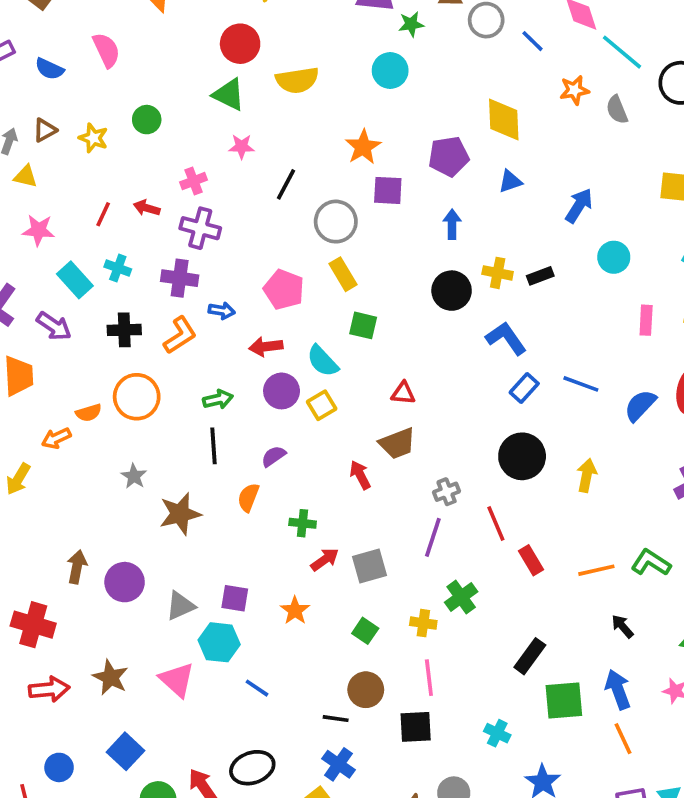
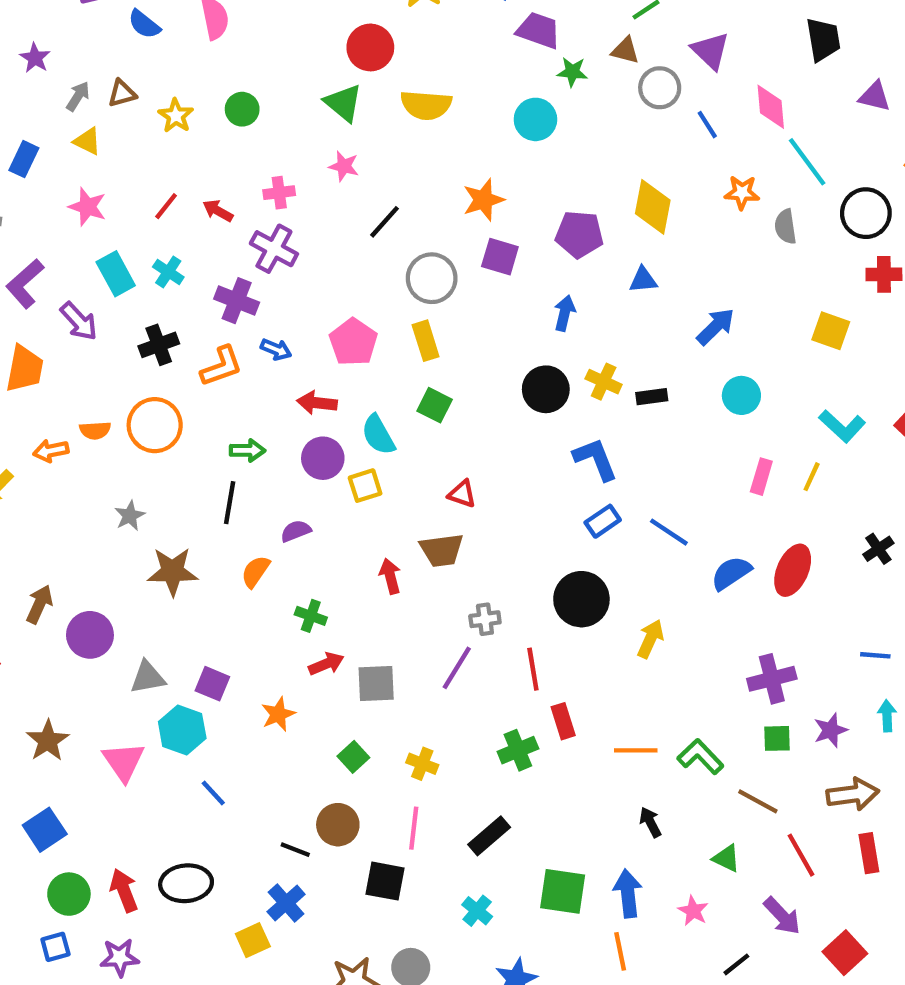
black cross: (124, 330) -> (159, 345), turned -32
green cross: (461, 597) -> (518, 750), moved
black rectangle: (530, 656) -> (489, 836), moved

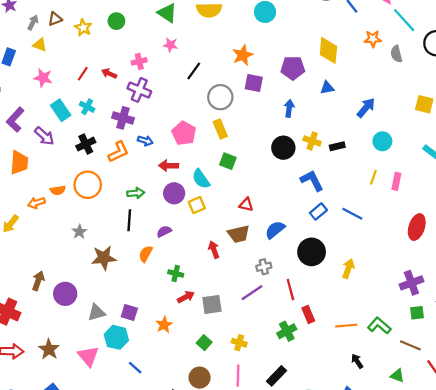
yellow line: (812, 477) -> (373, 177), moved
blue semicircle: (731, 573) -> (275, 230), moved
purple line: (457, 668) -> (252, 293), turned 30

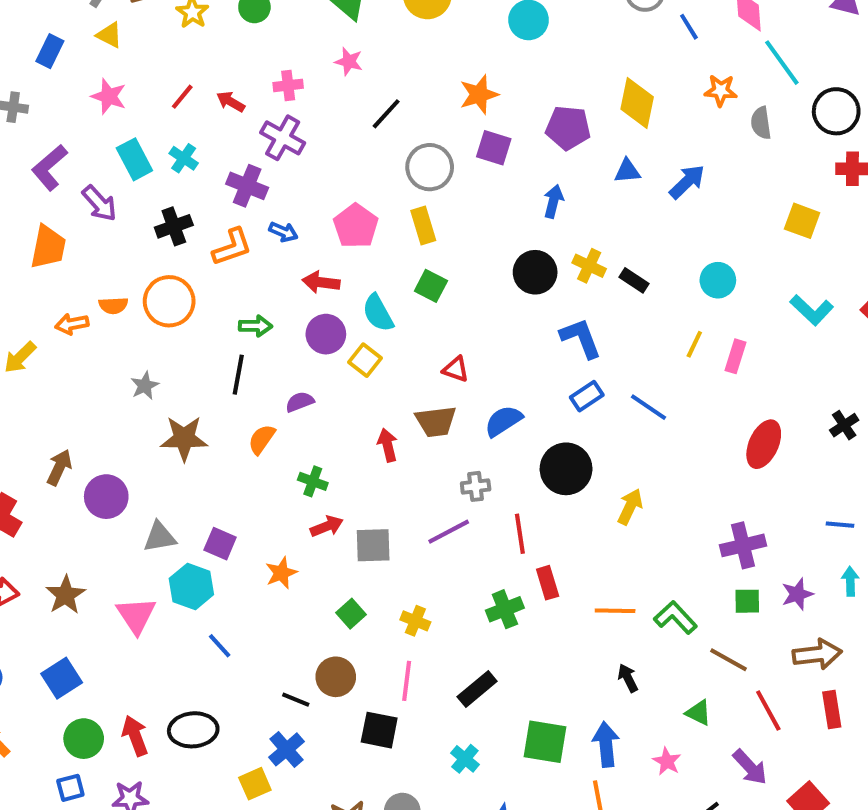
blue arrow: (366, 108) -> (687, 182), moved
black rectangle: (337, 146) -> (634, 280), turned 40
yellow square: (197, 205) -> (365, 360), turned -35

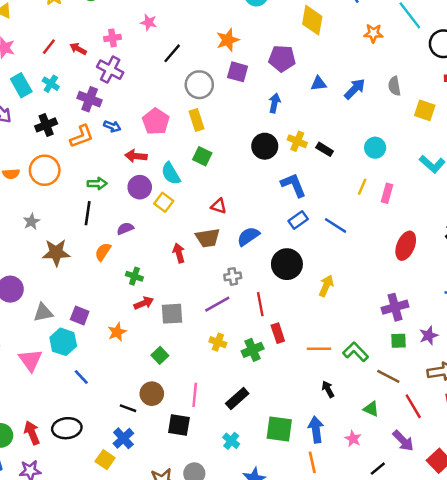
yellow diamond: (637, 103) -> (312, 20), moved
gray semicircle: (761, 123) -> (394, 86), moved
yellow cross: (415, 621) -> (218, 342), moved
yellow square: (255, 784) -> (105, 460), turned -30

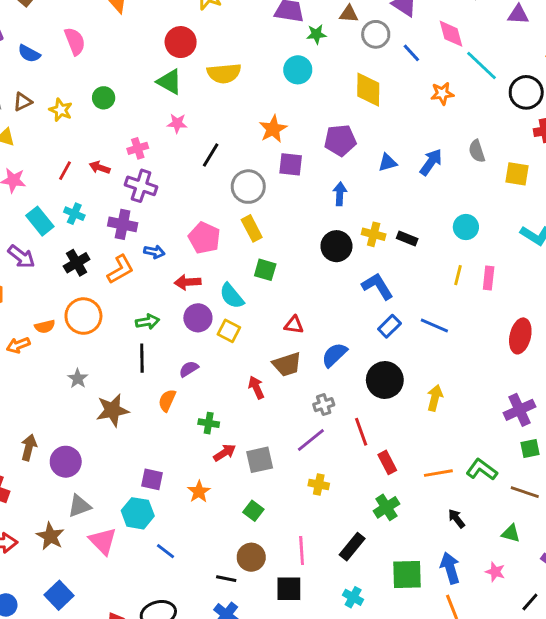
gray triangle: (43, 313) -> (79, 506), moved
green cross: (253, 350) -> (386, 507), moved

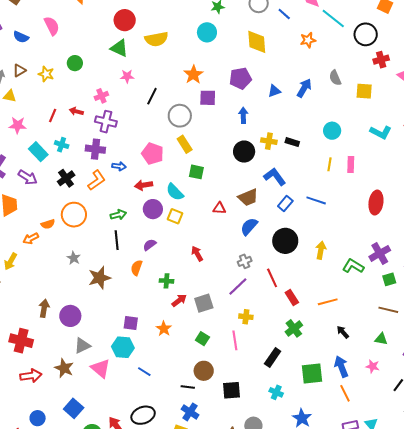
brown trapezoid: (287, 364) -> (248, 197), moved
green L-shape: (482, 470) -> (353, 266), moved
pink line: (302, 550) -> (235, 340), moved

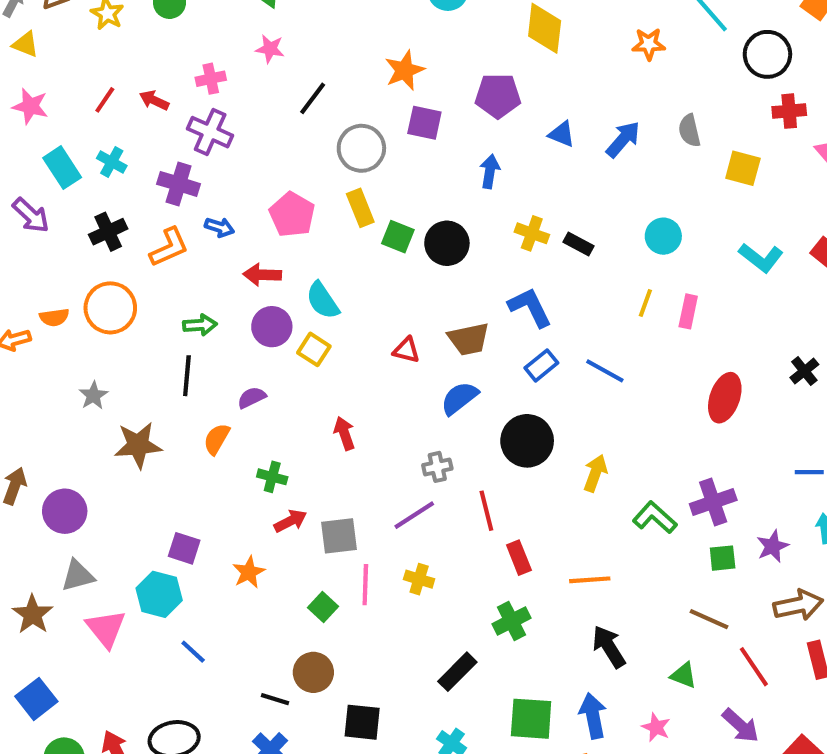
blue triangle: (274, 91) -> (562, 134), turned 32
black circle: (244, 152) -> (447, 243), moved
green square: (196, 172) -> (398, 237), moved
black arrow: (343, 332) -> (609, 647), size x1.5
pink line: (235, 340) -> (365, 585), moved

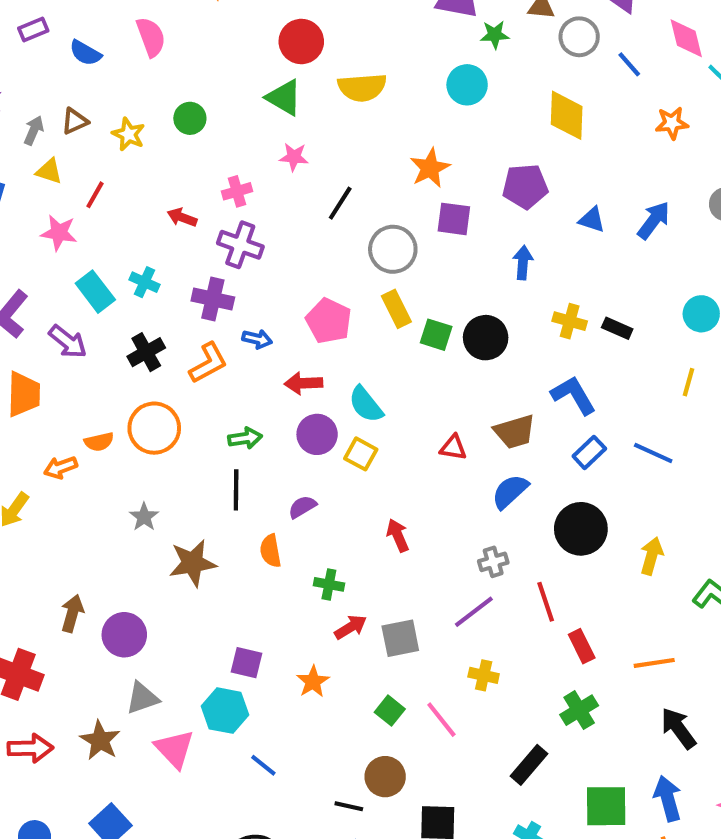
red line: (105, 100) -> (95, 195), moved
orange semicircle: (217, 439) -> (270, 551), turned -36
pink line: (365, 585) -> (441, 720), moved, turned -36

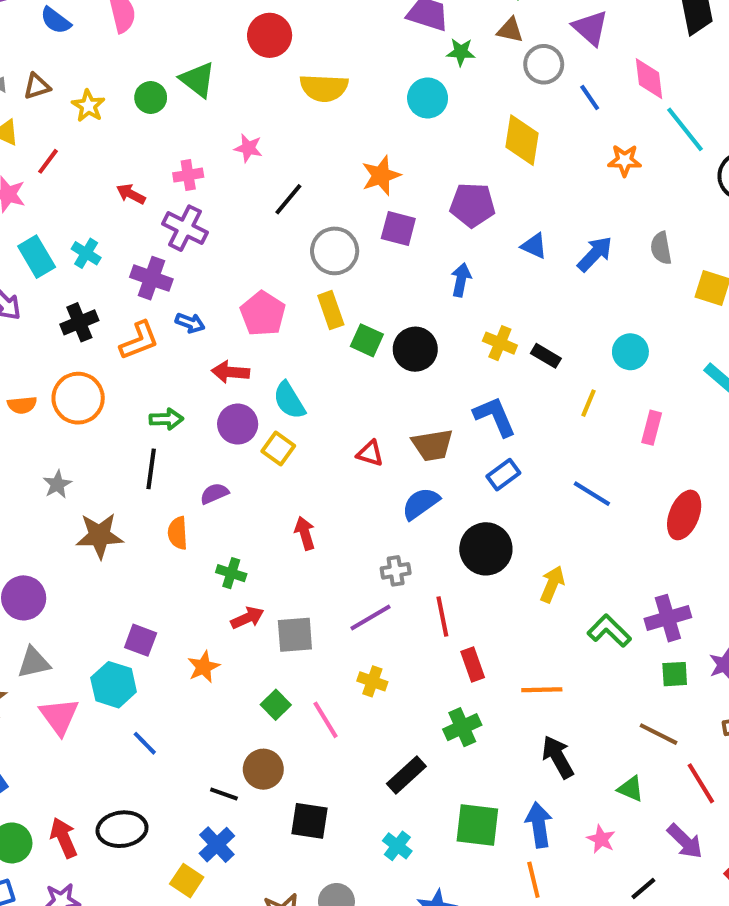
green triangle: (284, 98) -> (198, 80), moved
yellow line: (688, 382) -> (588, 403), moved
blue line: (653, 453) -> (592, 494), moved

